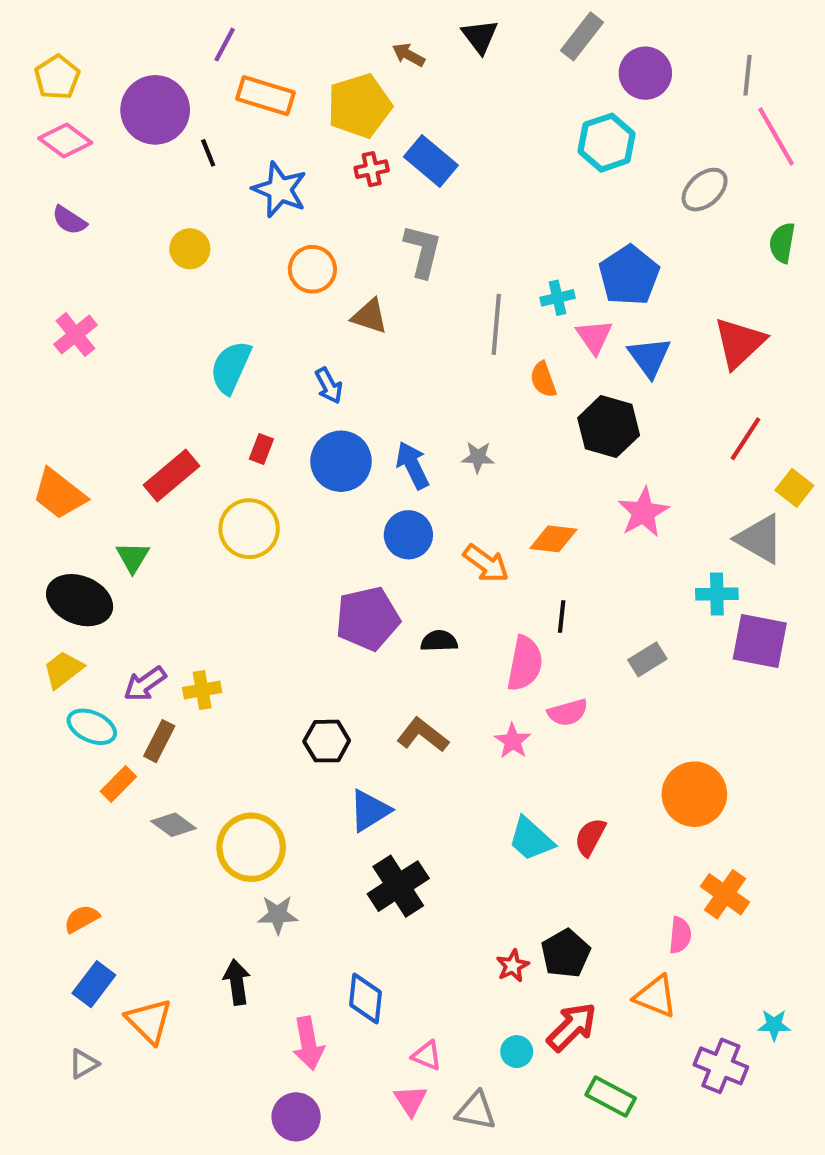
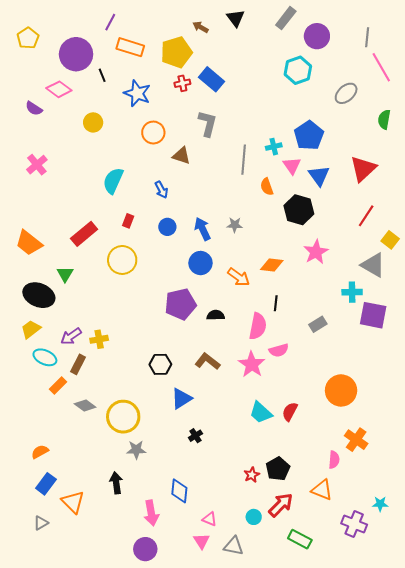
pink diamond: (65, 141) -> (59, 89), moved
blue circle: (341, 461) -> (167, 227), size x0.6
pink star: (513, 741) -> (252, 364), size x1.5
black cross: (398, 886) -> (195, 436), size x0.5

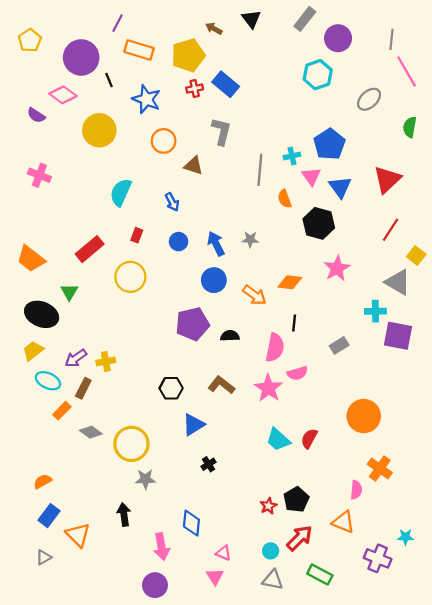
yellow circle: (93, 122) -> (99, 130), size x1.6
pink cross: (37, 165) -> (39, 175), turned -30
gray triangle: (234, 546) -> (273, 580), moved

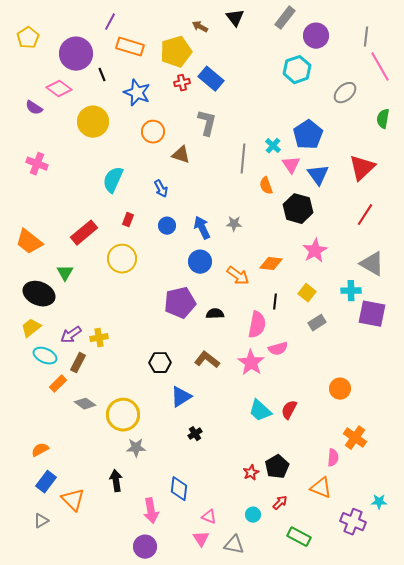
cyan cross: (292, 156) -> (273, 146), turned -35
yellow square: (416, 255) -> (307, 293), moved
orange circle: (364, 416) -> (340, 389), size x0.7
red arrow: (299, 538) -> (280, 503), size x0.6
gray triangle: (273, 580) -> (234, 545), moved

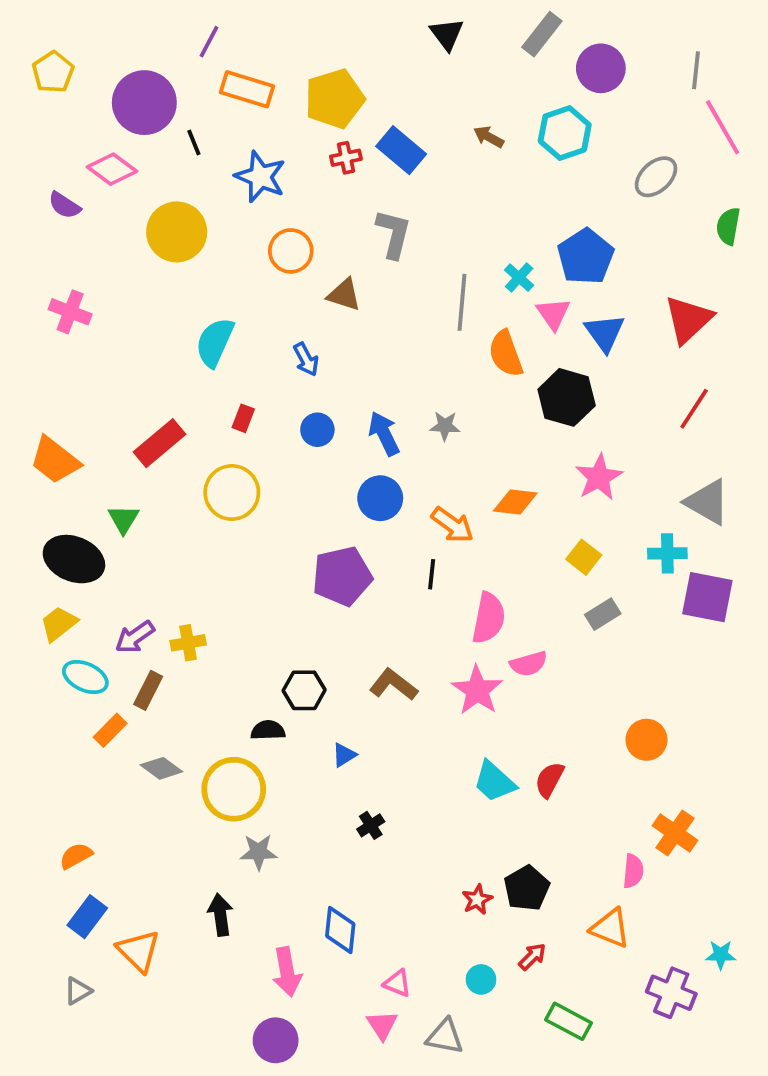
brown arrow: (200, 27) -> (489, 137), moved
orange semicircle: (266, 186) -> (506, 354), size x1.4
black line: (275, 302) -> (432, 574), moved
black semicircle: (215, 314) -> (268, 730), moved
blue triangle: (181, 397) -> (344, 755), size x0.6

